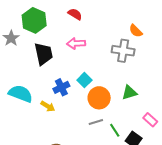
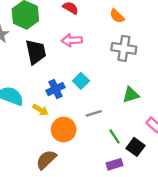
orange semicircle: (136, 31) -> (117, 16), moved
orange circle: (99, 98) -> (64, 130), moved
gray line: (96, 122) -> (94, 113), moved

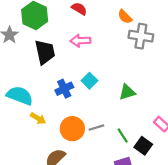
gray cross: (124, 48) -> (141, 36), moved
green triangle: (131, 95) -> (127, 92), moved
yellow arrow: (40, 110) -> (38, 118), moved
gray line: (94, 113) -> (96, 128), moved

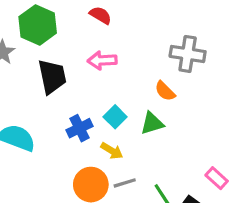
orange semicircle: (125, 17) -> (165, 91), moved
green triangle: (127, 92) -> (152, 123), moved
yellow arrow: (38, 118) -> (112, 151), moved

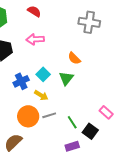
gray cross: (188, 54) -> (89, 22), moved
green triangle: (152, 123) -> (66, 78), turned -35

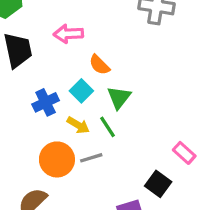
orange semicircle: (74, 58) -> (99, 65), moved
green line: (72, 122) -> (108, 127), moved

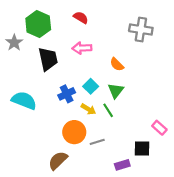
orange semicircle: (99, 65) -> (117, 64), moved
gray line: (91, 158) -> (97, 142), moved
black square: (158, 184) -> (142, 148), turned -35

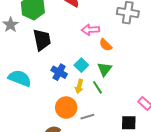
pink arrow: (82, 48) -> (90, 30), moved
blue cross: (67, 94) -> (59, 72), turned -35
yellow arrow: (88, 109) -> (79, 86), turned 72

